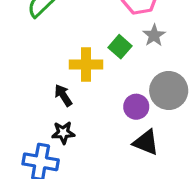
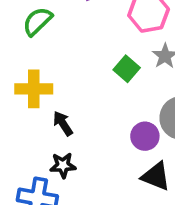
yellow cross: (86, 65) -> (34, 89), moved

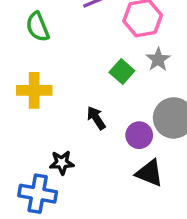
green semicircle: (37, 21) -> (38, 27), turned -68
black arrow: (63, 123) -> (96, 118), moved

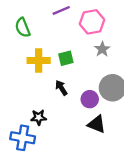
green square: (122, 71) -> (66, 58), moved, turned 35
yellow cross: (34, 90) -> (39, 61), moved

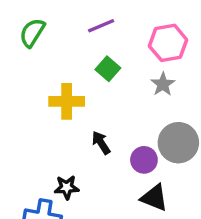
pink hexagon: (92, 22) -> (168, 43), moved
green semicircle: (23, 28) -> (32, 33), moved, turned 54
green square: (66, 58) -> (108, 69), moved, turned -35

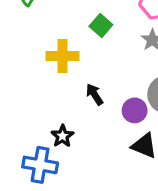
black star: (67, 187) -> (62, 136), turned -30

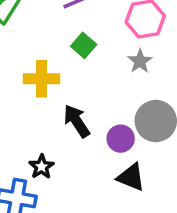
black arrow: (95, 94) -> (77, 121), size x1.4

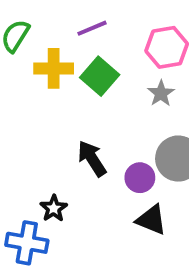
green square: (84, 45) -> (100, 76), size x1.4
yellow cross: (41, 79) -> (54, 68), moved

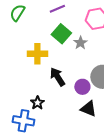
yellow cross: (54, 68) -> (37, 54), moved
gray star: (161, 93) -> (80, 43), moved

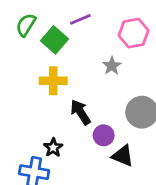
green square: (61, 34) -> (55, 40), moved
purple circle: (82, 87) -> (104, 135), moved

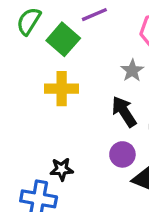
black arrow: (80, 112) -> (124, 112), moved
black star: (53, 148) -> (62, 169), turned 30

